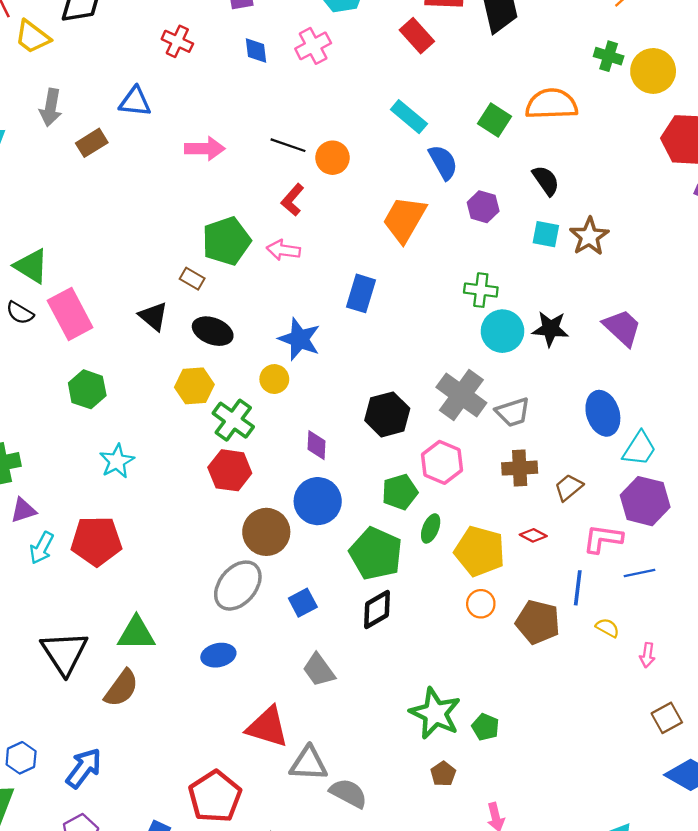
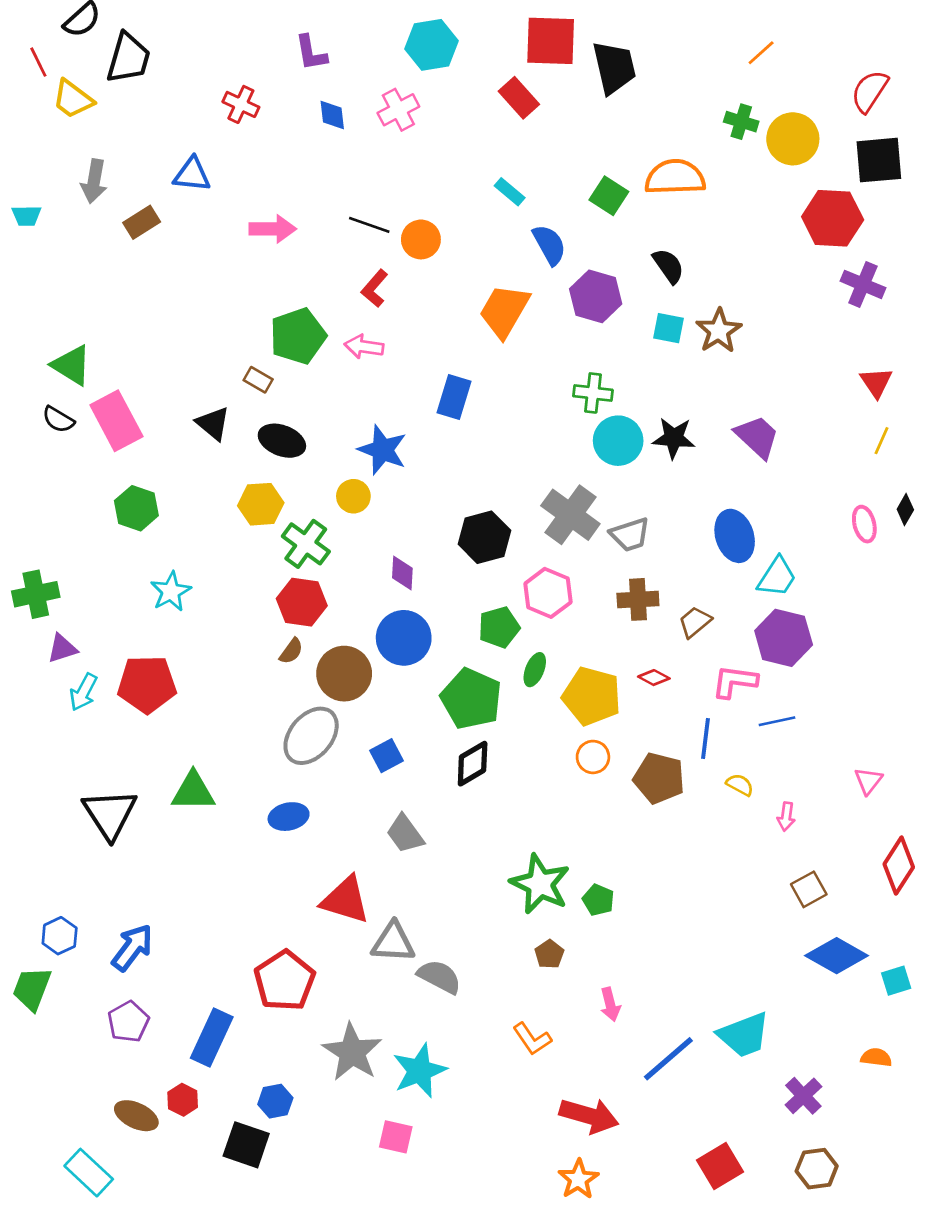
cyan rectangle: (409, 117) -> (510, 192), size x0.7
purple hexagon: (483, 207) -> (596, 296), size x1.4
brown semicircle: (121, 688) -> (291, 651), moved, size x0.6

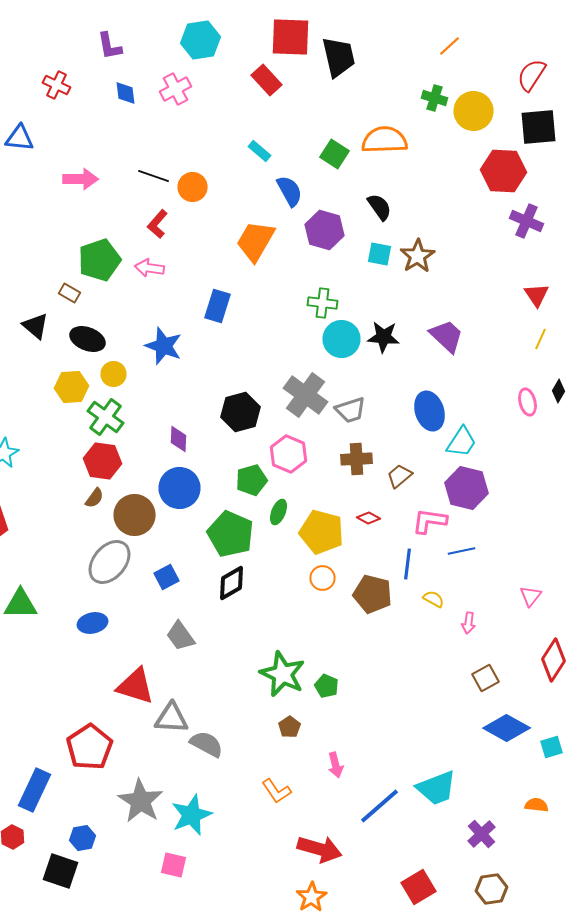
yellow circle: (353, 496) -> (114, 374), moved

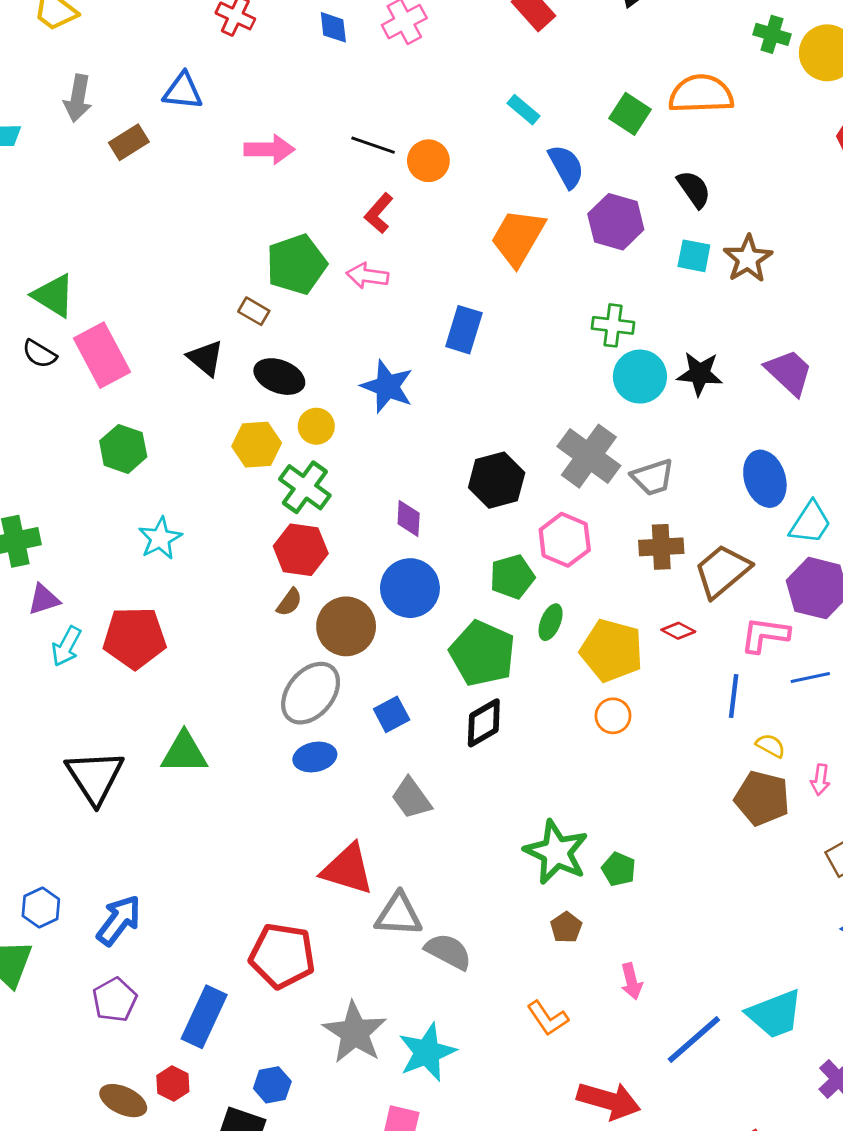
brown trapezoid: (400, 476) -> (722, 571), size x1.6
brown pentagon: (372, 594) -> (762, 798), moved
blue ellipse: (92, 623) -> (315, 757), moved
red pentagon: (90, 747) -> (282, 956), turned -30

